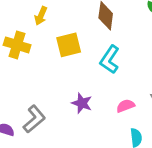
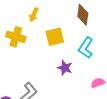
purple star: (82, 103) -> (65, 68), moved

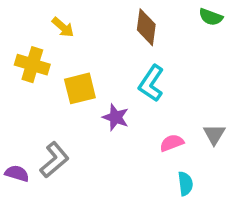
yellow arrow: (34, 15) -> (63, 27), turned -72
yellow square: (55, 37) -> (80, 88), moved

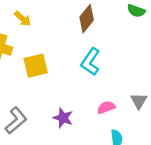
brown diamond: (146, 27) -> (87, 19), turned 32
purple star: (116, 117) -> (63, 118), moved

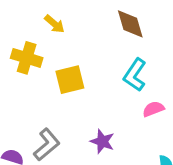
brown diamond: (87, 19) -> (130, 24), turned -56
pink semicircle: (106, 107) -> (153, 109), moved

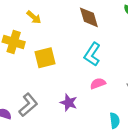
pink semicircle: (153, 109) -> (98, 83), moved

